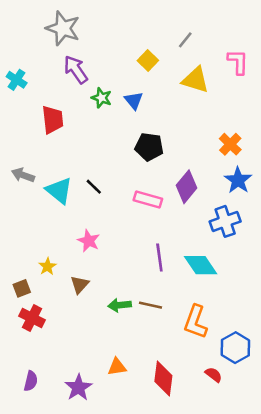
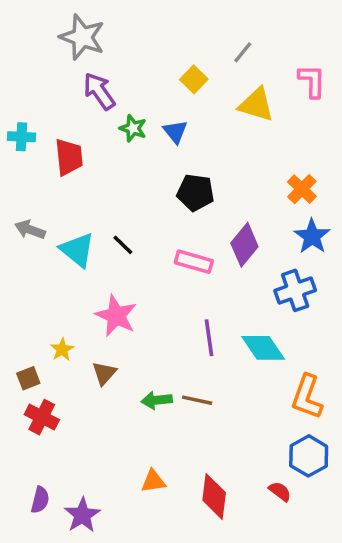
cyan cross: (17, 80) -> (22, 137), moved, turned -30
pink star: (89, 241) -> (116, 316), size x1.4
orange L-shape: (196, 322) -> (307, 397), moved
purple star: (78, 388) -> (82, 515), moved

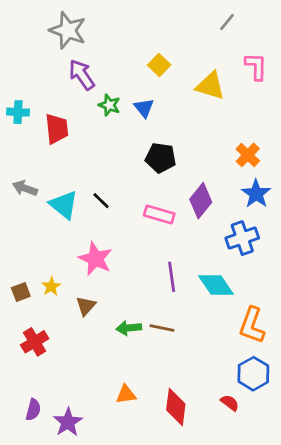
gray line: (243, 52) -> (227, 22), moved
brown square: (28, 378) -> (21, 292), moved
red cross: (42, 417) -> (35, 342), turned 32

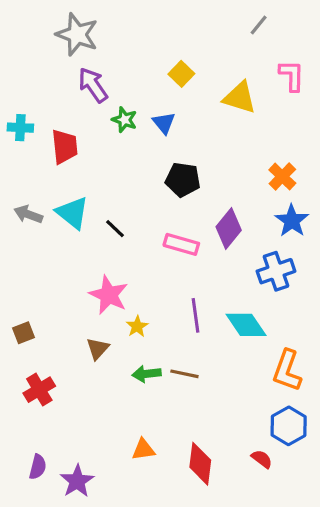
cyan triangle: (64, 205) -> (72, 213), moved
yellow star: (51, 286) -> (137, 326), moved

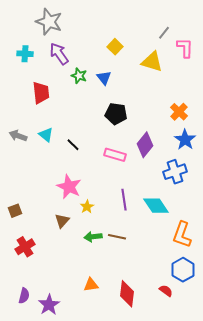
gray line: (259, 25) -> (164, 33), moved
cyan cross: (20, 128) -> (25, 54), moved
cyan triangle: (72, 213) -> (46, 135), size x0.7

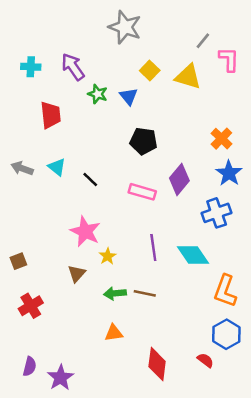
gray star: (49, 22) -> (125, 27), moved
yellow square: (115, 47) -> (150, 70), moved
orange triangle: (91, 285) -> (114, 333), moved

